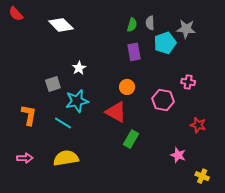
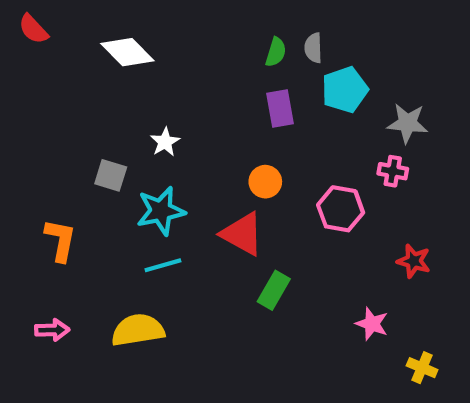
gray star: (186, 29) -> (407, 123), moved
gray square: (53, 84) -> (111, 175), turned 35
cyan line: (63, 123) -> (163, 265), moved, turned -48

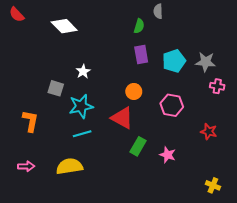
gray semicircle: (313, 48) -> (158, 11), moved
cyan pentagon: (345, 90) -> (174, 61), moved
pink cross: (393, 171) -> (217, 86), moved
pink star: (372, 324) -> (168, 155), moved

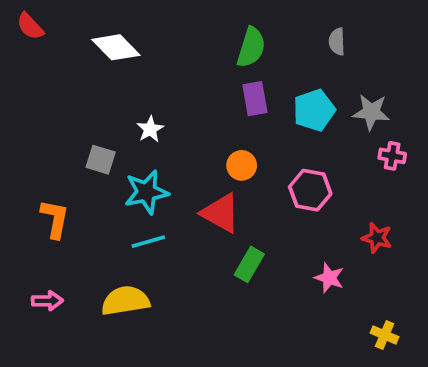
gray semicircle: (158, 11) -> (337, 42), moved
green semicircle: (139, 26) -> (251, 47), size x1.5
pink star: (168, 155) -> (329, 278), moved

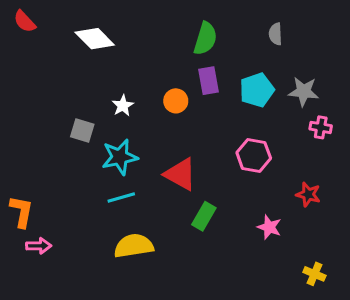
orange circle: (242, 165) -> (176, 101), moved
orange L-shape: (55, 219) -> (21, 212), moved
yellow semicircle: (125, 301) -> (134, 246), moved

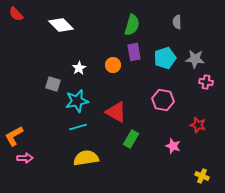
orange L-shape: (21, 212) -> (14, 136), turned -130

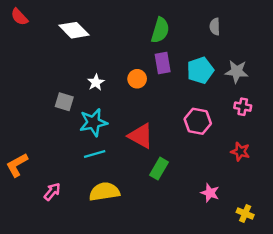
pink cross: (206, 82) -> (243, 107), moved
pink star: (173, 146) -> (210, 193), moved
pink arrow: (25, 158) -> (52, 192), moved, turned -49

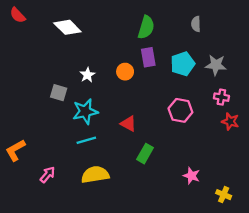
red triangle: (141, 136) -> (128, 124), size x0.7
red star: (240, 152) -> (230, 121), moved

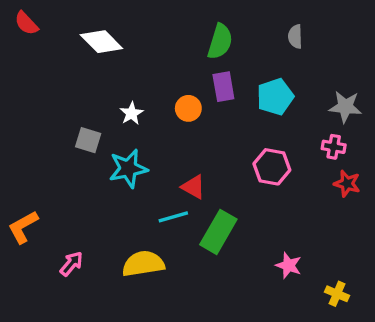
gray star: (216, 65) -> (345, 107), moved
cyan line: (86, 140) -> (173, 217), moved
green rectangle: (145, 154) -> (218, 232), size x1.4

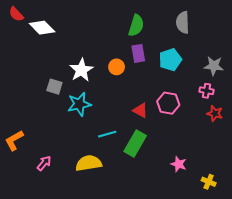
gray semicircle: (295, 37) -> (183, 22), size x1.5
white diamond: (101, 42) -> (42, 28), moved
white star: (132, 113) -> (81, 70), size x1.6
red triangle: (193, 187) -> (140, 110), moved

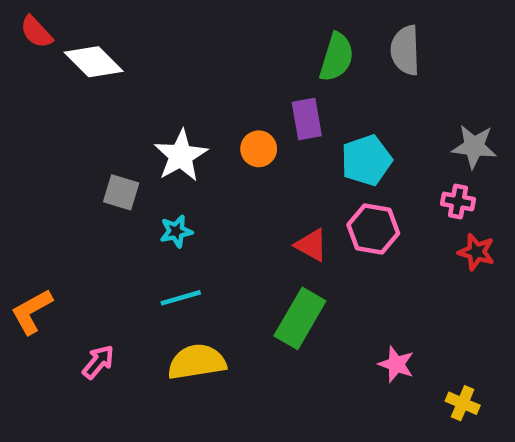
green semicircle: (136, 26) -> (337, 57), moved
cyan pentagon: (170, 60) -> (366, 160), moved
cyan star: (79, 104) -> (176, 231), size x0.6
cyan line: (107, 134) -> (181, 298), moved

